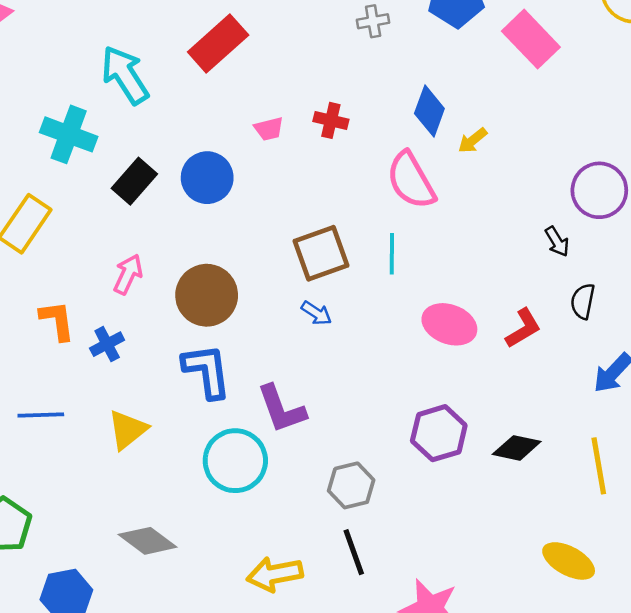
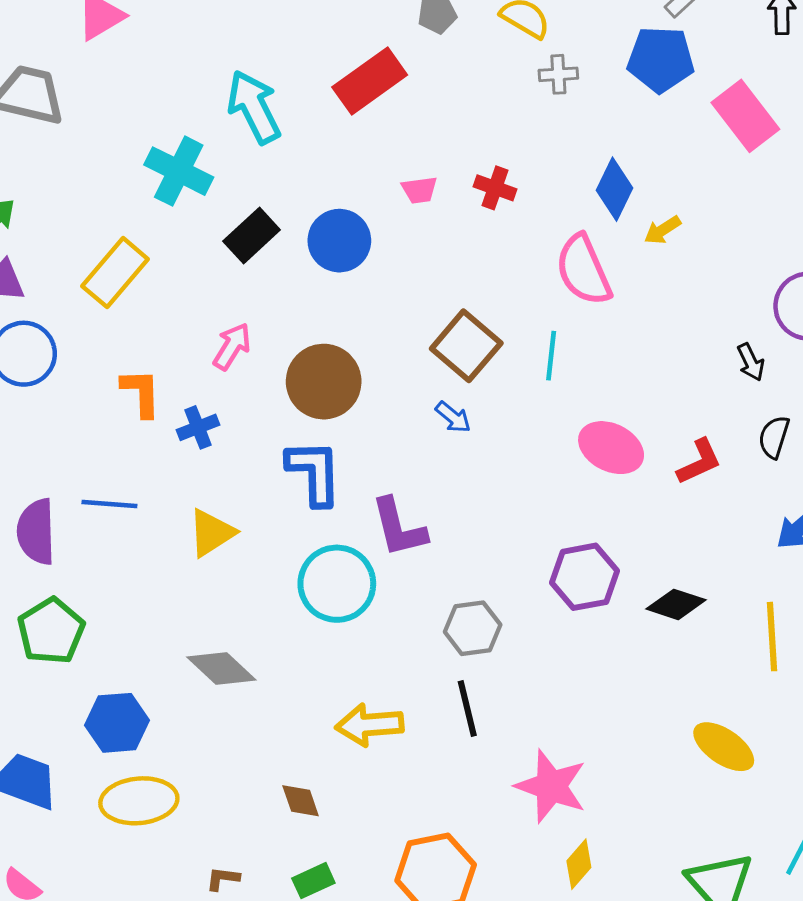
brown square: (321, 253) -> (466, 346), turned -36

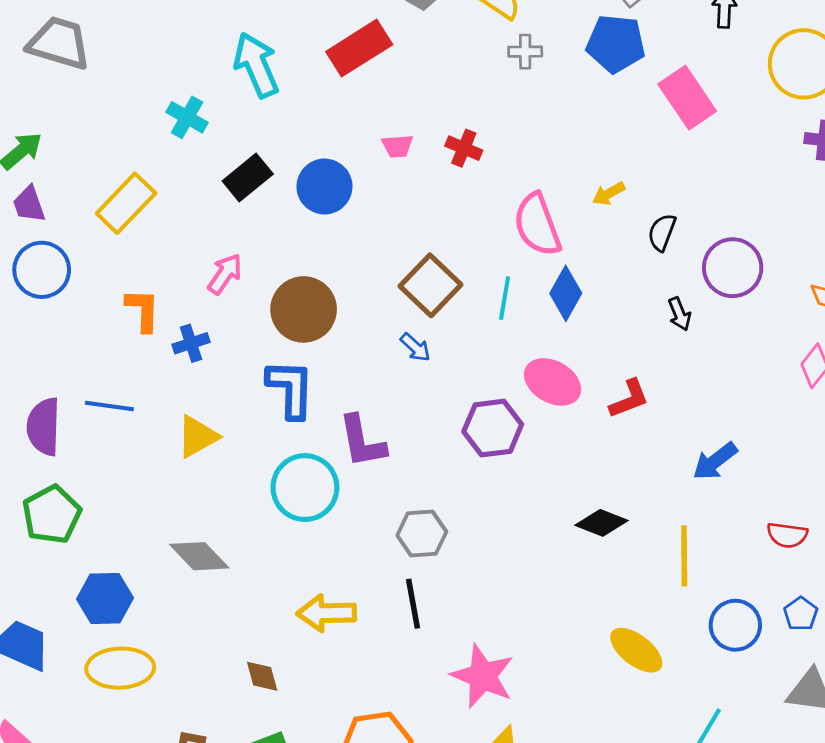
cyan cross: (179, 171) -> (187, 117), size x0.7
blue diamond: (614, 189) -> (566, 293), moved
black semicircle: (774, 437) -> (662, 232), moved
purple hexagon: (584, 577) -> (493, 428), moved

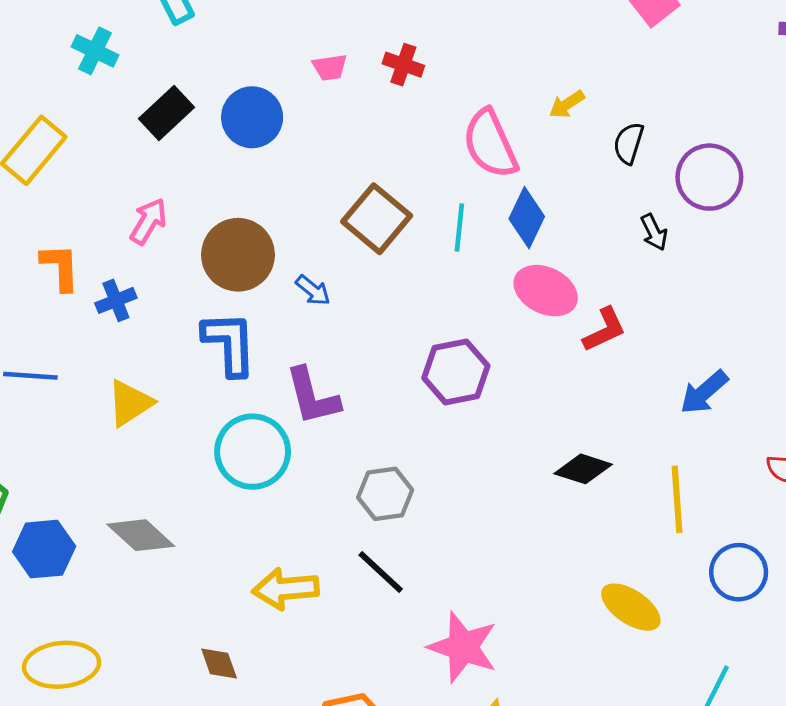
blue arrow: (415, 347) -> (313, 290), moved
pink ellipse: (553, 382) -> (546, 291), moved
blue hexagon: (105, 599) -> (44, 549), moved
black line: (413, 604) -> (381, 572), turned -33

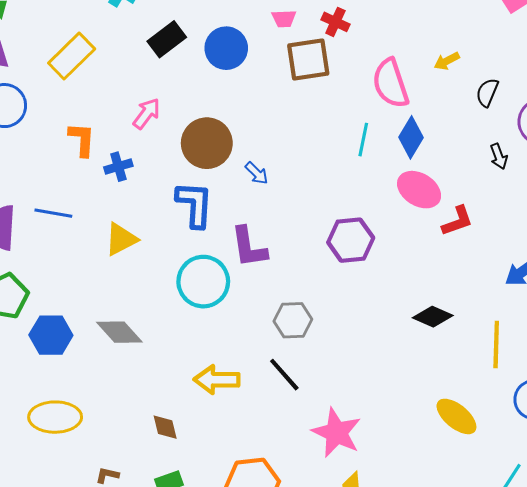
brown square: (377, 219) -> (308, 60), moved, turned 36

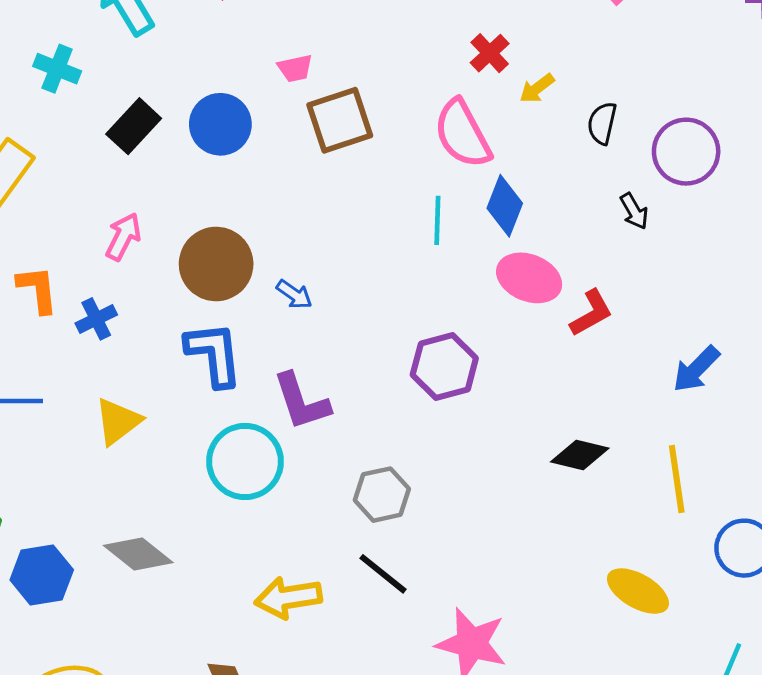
red cross: (335, 22) -> (490, 53), moved, turned 32

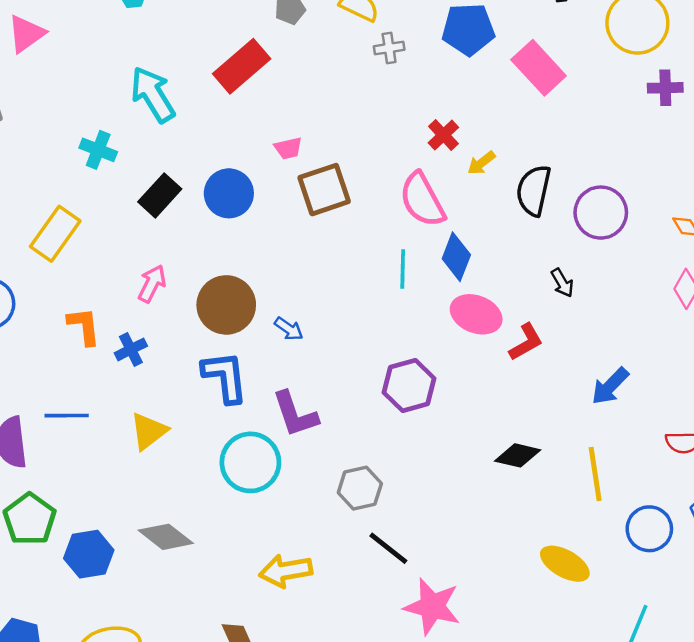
black semicircle: (602, 123) -> (534, 190), size x1.5
black arrow: (634, 211) -> (562, 283), moved
black line: (383, 574) -> (388, 548), moved

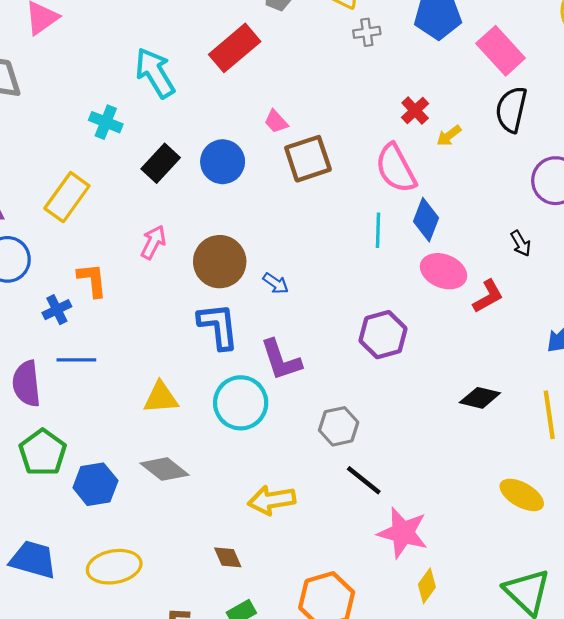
pink trapezoid: (288, 148) -> (276, 122), turned 60
black semicircle: (534, 190) -> (511, 110), moved
blue cross: (131, 349) -> (57, 310), moved
yellow triangle: (149, 431) -> (161, 398), moved, turned 33

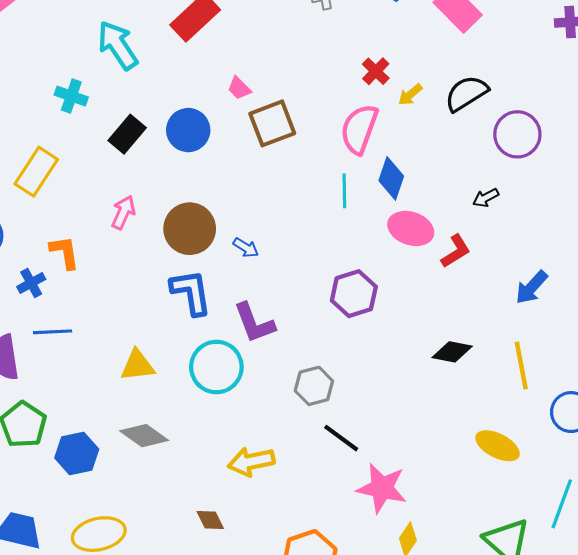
black semicircle: (511, 110) -> (466, 93), moved, turned 48
pink semicircle: (396, 168) -> (359, 129), turned 51
black arrow: (521, 243) -> (486, 198), turned 95

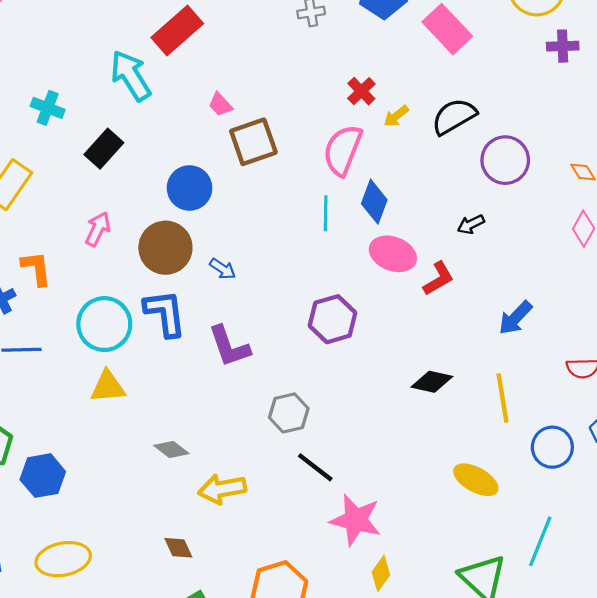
cyan arrow: (118, 45) -> (131, 76), moved
blue circle: (188, 130) -> (190, 188), moved
cyan circle: (216, 367) -> (104, 324), moved
gray diamond: (144, 436) -> (171, 450), moved, size x0.7

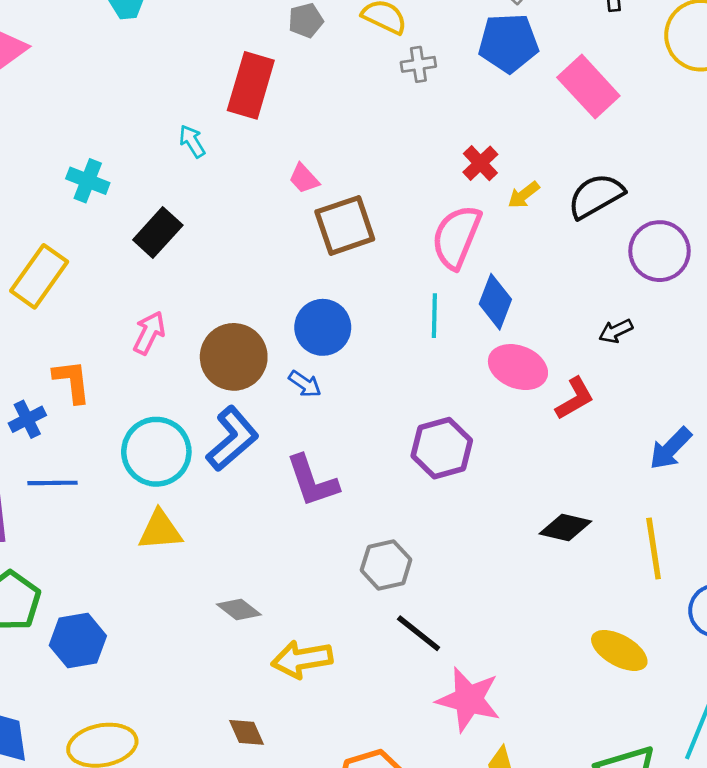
red rectangle: (177, 30) -> (251, 85), turned -33
cyan arrow: (131, 76) -> (192, 141), size x0.5
blue circle: (190, 188) -> (323, 327), moved
blue L-shape: (165, 313) -> (232, 439), turned 56

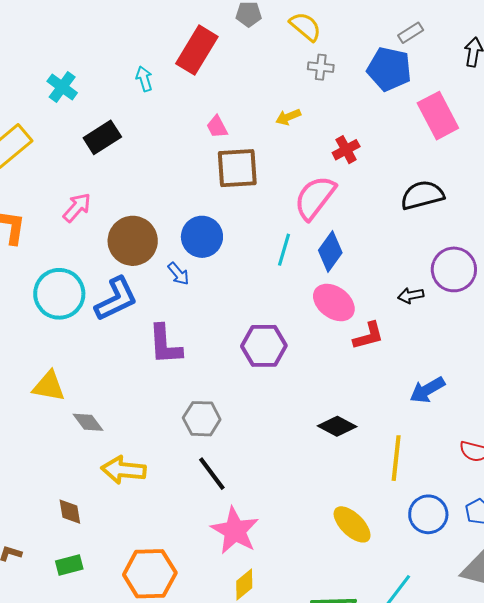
yellow arrow: (524, 195) -> (288, 117), moved
purple circle: (659, 251) -> (454, 269), moved
yellow triangle: (160, 530) -> (49, 386), moved

